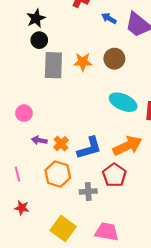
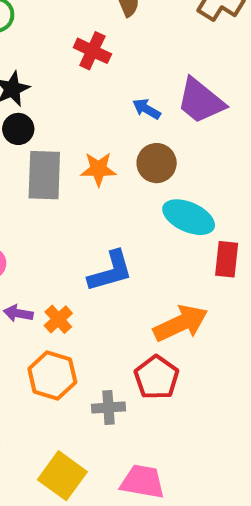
blue arrow: (109, 18) -> (147, 109), moved
cyan ellipse: (123, 102) -> (189, 217), moved
blue L-shape: (89, 148) -> (110, 271), moved

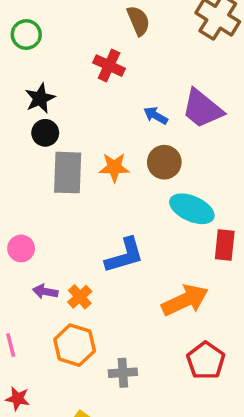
red pentagon: (157, 377) -> (206, 361), moved

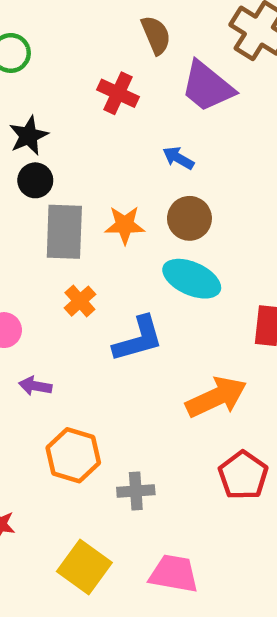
purple trapezoid: (202, 109) -> (207, 86), moved
cyan ellipse: (192, 209) -> (192, 279), moved
orange cross: (80, 297) -> (80, 301), moved

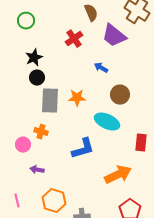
red cross: (118, 93) -> (74, 39), turned 30
brown circle: (189, 218) -> (120, 95), moved
orange cross: (80, 301) -> (41, 132), moved, turned -32

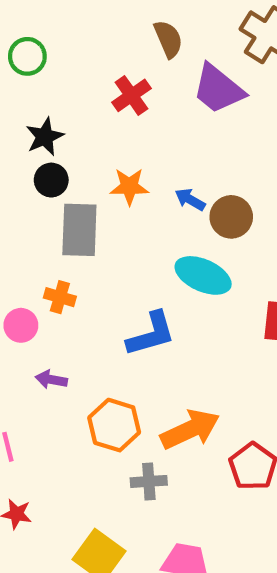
blue arrow: (101, 68) -> (190, 200), moved
orange star: (77, 98) -> (129, 187), moved
orange arrow: (118, 175) -> (190, 429), moved
orange hexagon: (54, 201) -> (114, 425), moved

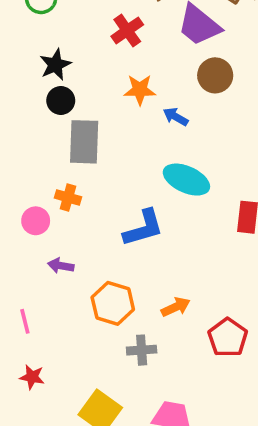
orange star: (129, 187) -> (140, 90), moved
brown circle: (231, 217) -> (215, 75), moved
orange arrow: (190, 429) -> (176, 307), size x0.6

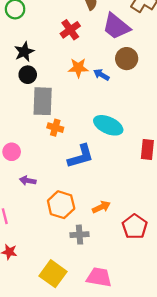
blue arrow: (176, 117) -> (101, 75), moved
orange cross: (68, 197) -> (55, 128), moved

